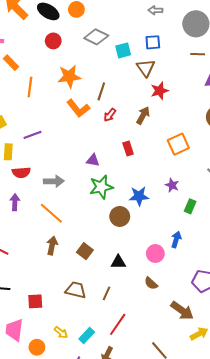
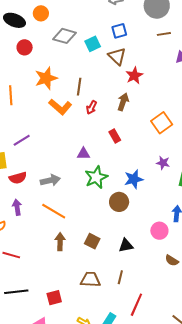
brown semicircle: (151, 283) -> (172, 260), moved

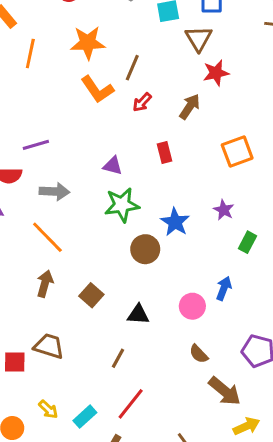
purple line: (22, 140) -> (36, 145), moved
blue star: (134, 179) -> (175, 222), turned 30
brown trapezoid: (90, 280) -> (49, 346), moved

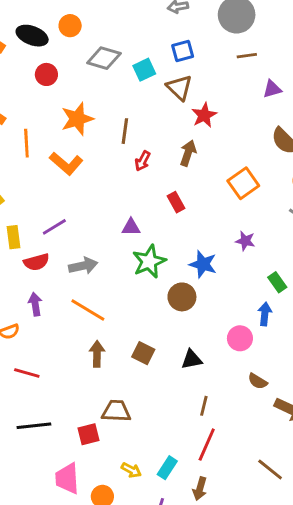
orange L-shape: (97, 89) -> (66, 163), moved
green rectangle: (247, 242) -> (277, 282), moved, turned -48
brown line: (118, 358) -> (204, 406), moved

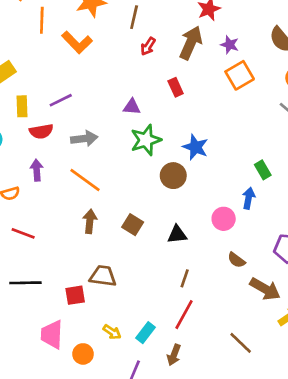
brown arrow: (188, 153) -> (191, 43), size x1.4
purple star: (245, 241) -> (230, 45), moved

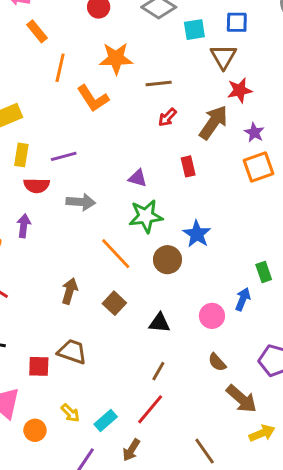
brown line: (134, 17) -> (159, 83), turned 60
orange line: (85, 180) -> (116, 254), moved

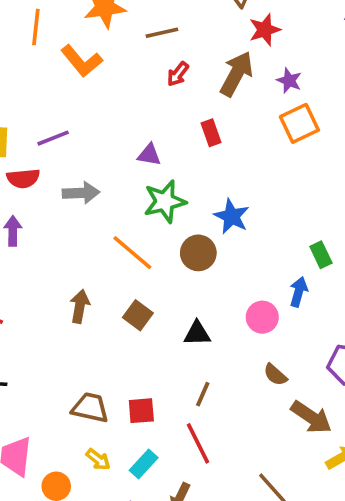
brown trapezoid: (72, 352) -> (90, 408), moved
red square: (39, 366) -> (141, 411), moved
red line: (150, 409) -> (198, 443), turned -60

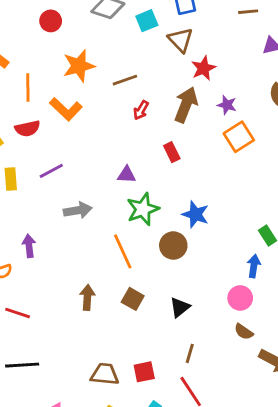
red semicircle: (23, 178) -> (27, 128), moved
orange line: (132, 253) -> (123, 251), turned 32
pink circle: (262, 317) -> (240, 298), moved
black triangle: (197, 333) -> (180, 307), turned -30

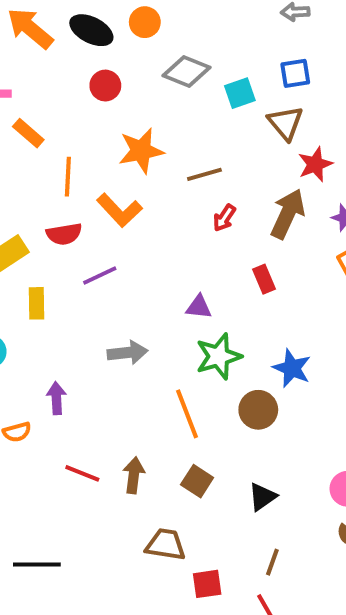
purple line: (51, 171) -> (100, 275), moved
red line: (18, 313) -> (82, 473), moved
brown trapezoid: (105, 374) -> (165, 544), moved

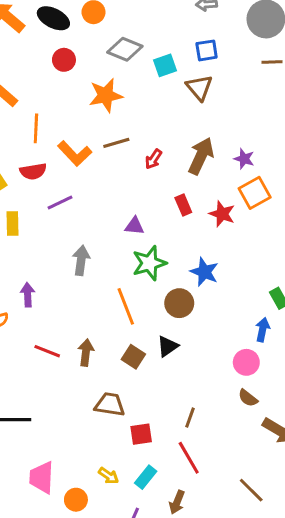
orange star: (141, 151) -> (106, 95), moved
red star: (315, 164) -> (222, 214), moved, turned -30
brown line: (204, 174) -> (116, 143), moved
gray arrow: (128, 353) -> (81, 260), turned -76
black triangle: (262, 497) -> (168, 346), moved

